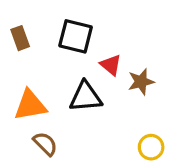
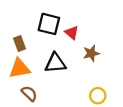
brown rectangle: (20, 38) -> (20, 43), moved
red triangle: (111, 65) -> (72, 33), moved

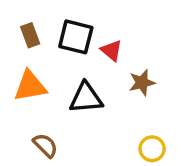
brown rectangle: (20, 43) -> (30, 35), moved
orange triangle: (20, 69) -> (30, 86), moved

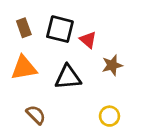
yellow circle: (152, 149) -> (109, 116), moved

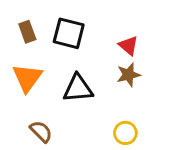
red triangle: (88, 40) -> (128, 46), moved
orange triangle: (24, 68) -> (27, 78), turned -44

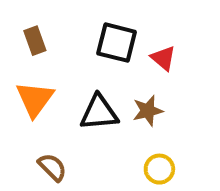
black square: (69, 33) -> (117, 43), moved
brown star: (128, 75) -> (148, 111), moved

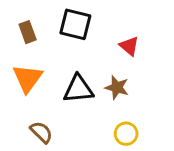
black square: (117, 43) -> (75, 24), moved
brown star: (148, 111) -> (117, 88), turned 30

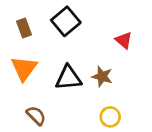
black square: (75, 24) -> (66, 21), turned 36
red triangle: (129, 46) -> (124, 40), moved

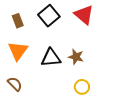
red triangle: (124, 40) -> (84, 15), moved, size x1.5
brown semicircle: (36, 116) -> (15, 84), moved

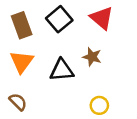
brown rectangle: (18, 21) -> (22, 25), size x1.5
brown star: (76, 57) -> (92, 57), moved

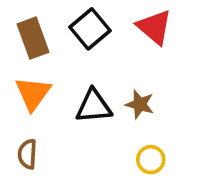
brown star: (92, 57) -> (140, 104), moved
brown semicircle: (18, 102) -> (27, 154), turned -132

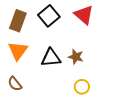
brown rectangle: (33, 38) -> (18, 21), turned 40
brown semicircle: (27, 154) -> (15, 84), turned -42

